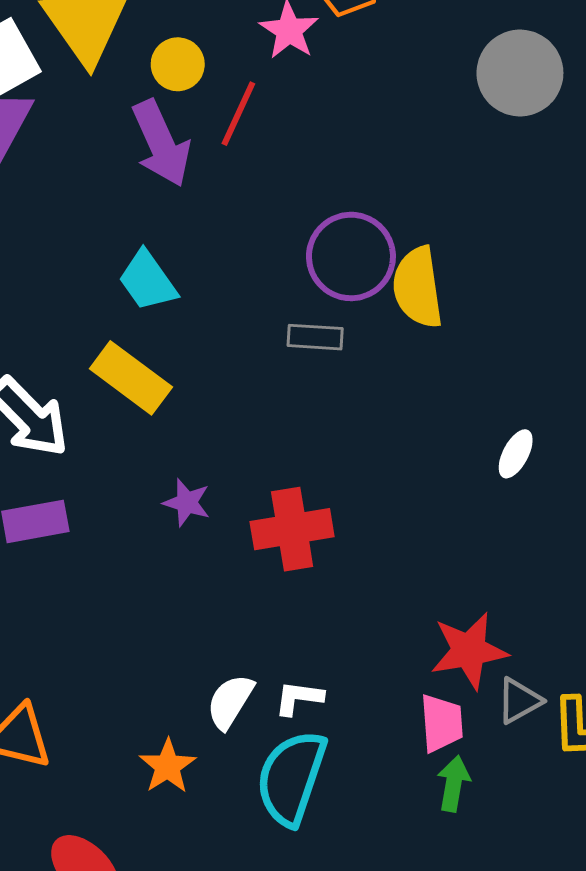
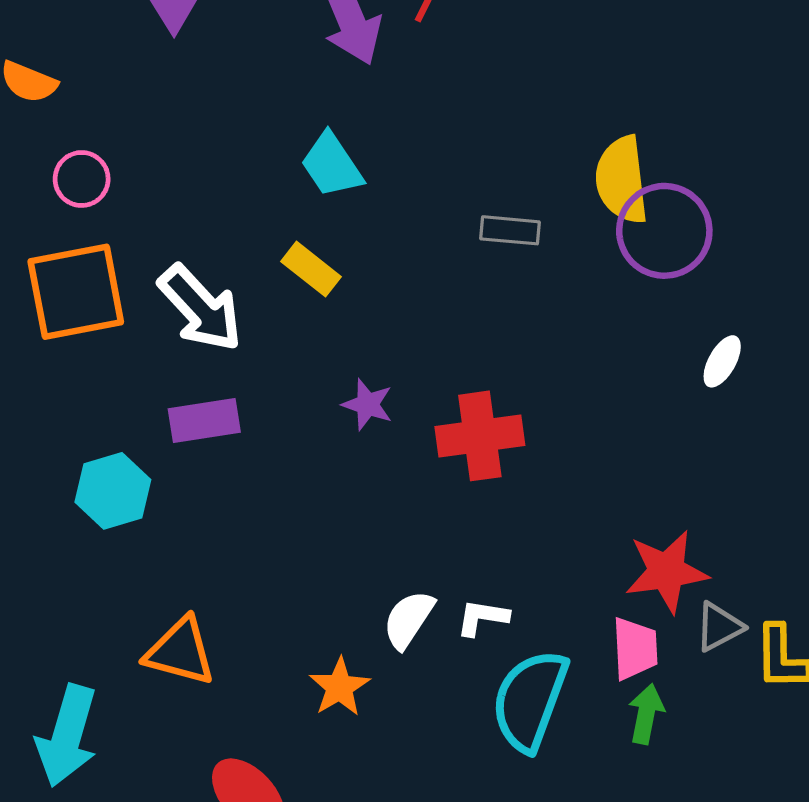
purple circle: (351, 256) -> (664, 231), moved
yellow rectangle: (131, 378) -> (311, 269), size x0.7
cyan semicircle: (291, 778) -> (530, 700), moved

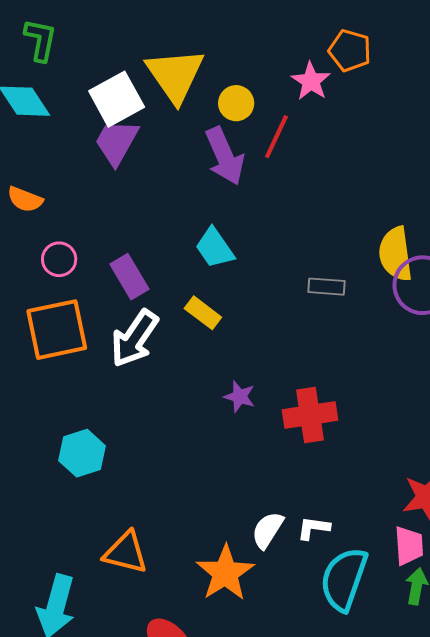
white arrow: (200, 308) -> (135, 338), turned 78
purple rectangle: (204, 420) -> (129, 277), moved, turned 69
orange star: (339, 687) -> (225, 573), size x1.5

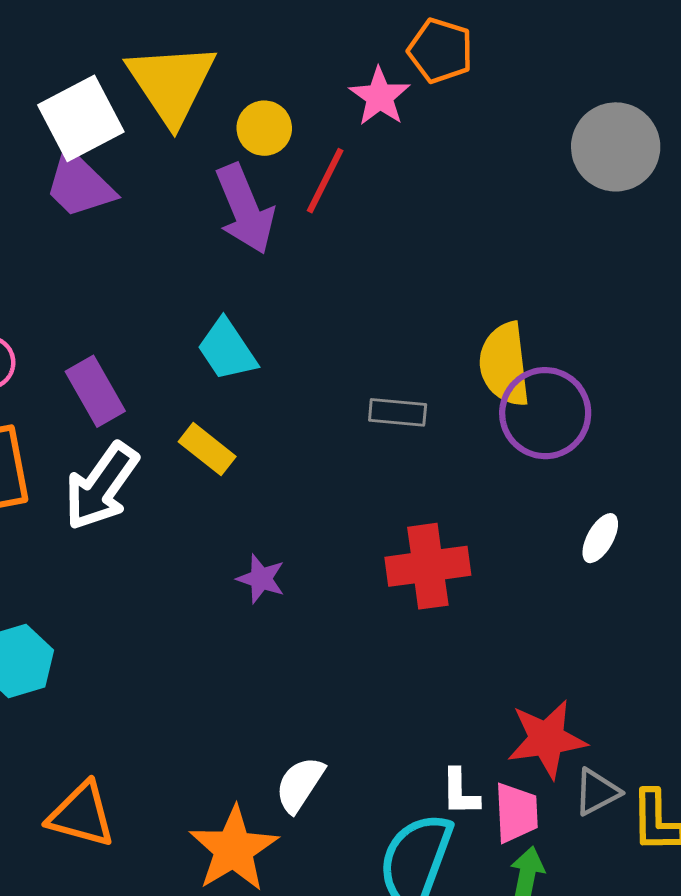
purple trapezoid: (116, 142) -> (79, 185), turned -76
red cross: (310, 415) -> (428, 566), moved
white L-shape: (313, 528) -> (460, 792), moved, turned -100

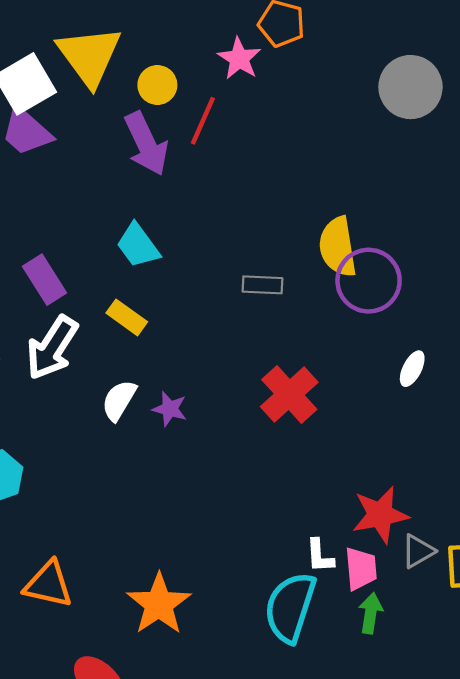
red cross: (428, 566) -> (289, 394), turned -32
white semicircle: (300, 784) -> (119, 400), moved

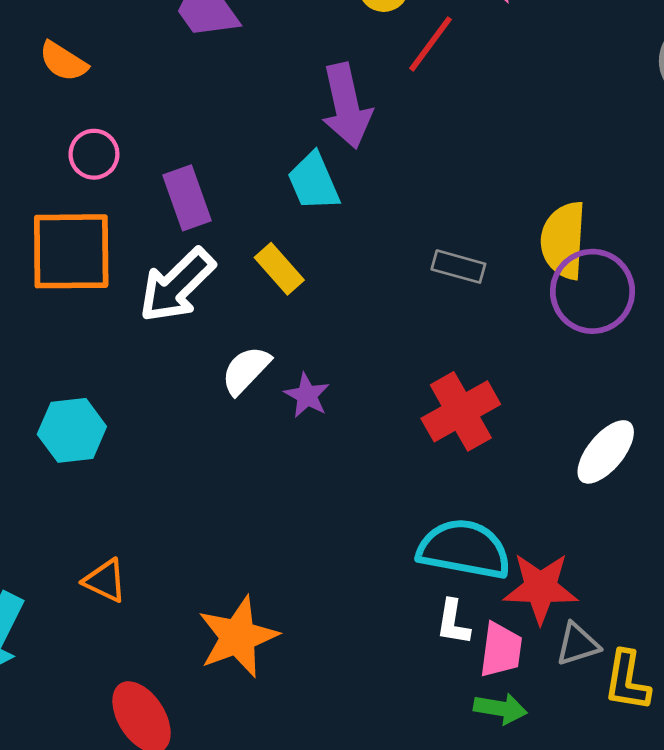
purple arrow: (146, 144) -> (346, 106), moved
white ellipse: (412, 369) -> (606, 452), moved, size x1.5
orange triangle: (48, 584) -> (105, 581), size x0.7
cyan semicircle: (290, 607) -> (464, 549), moved, turned 70
green arrow: (371, 613) -> (500, 709), turned 78

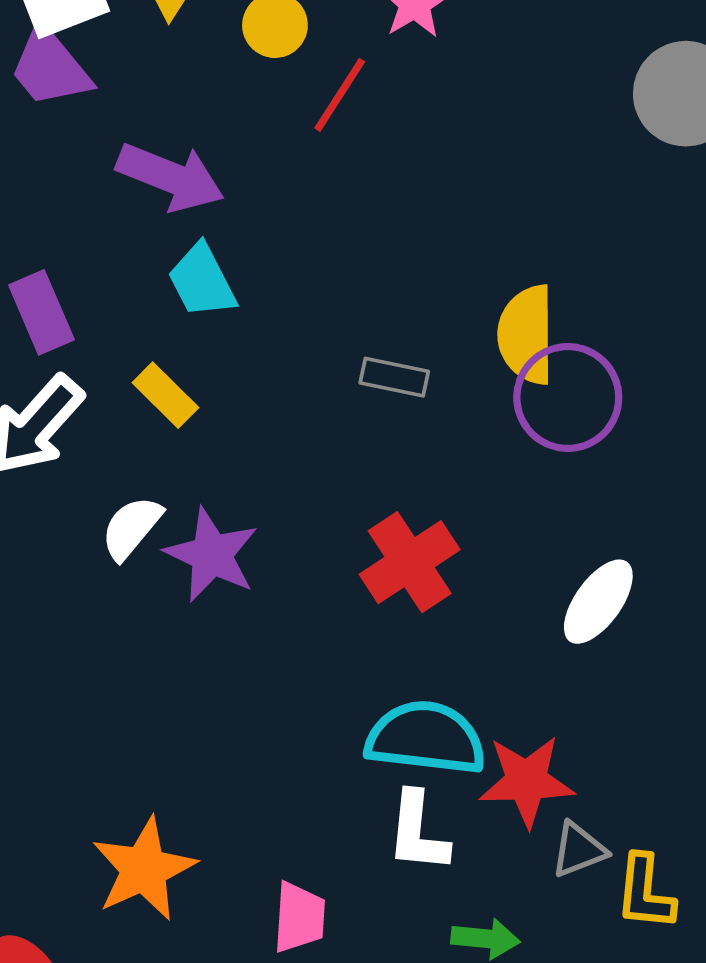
purple arrow: (346, 106) -> (170, 177), moved, turned -52
purple star: (307, 395) -> (212, 555), size x1.6
white L-shape: (453, 622) -> (418, 832), size x1.4
pink trapezoid: (501, 650) -> (299, 917), moved

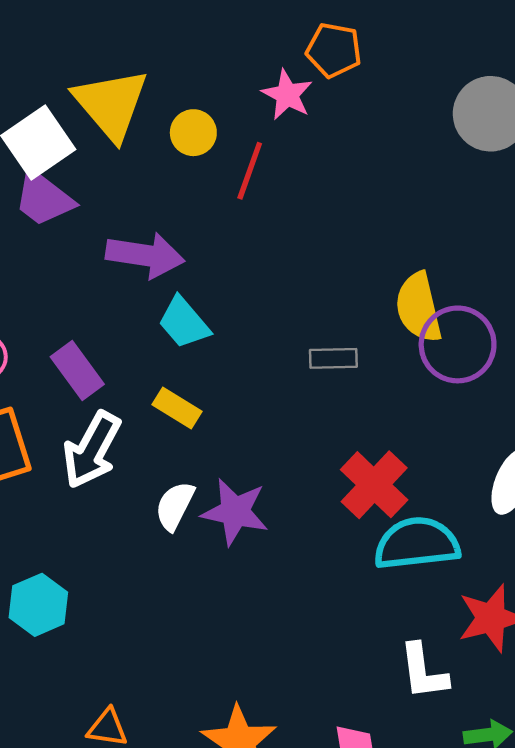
cyan semicircle: (426, 738) -> (417, 544), moved

